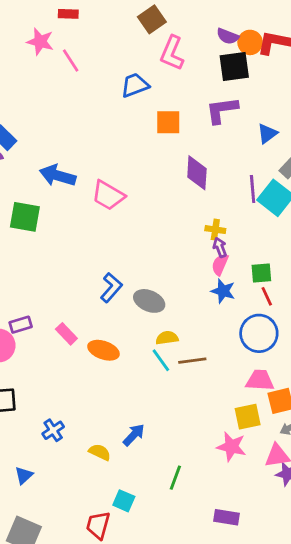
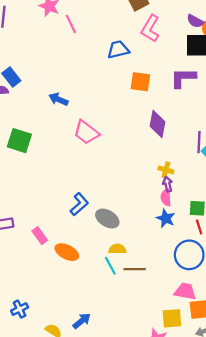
blue arrow: (58, 176) -> (58, 99), moved, size x0.7
pink semicircle: (220, 264) -> (166, 197), turned -35

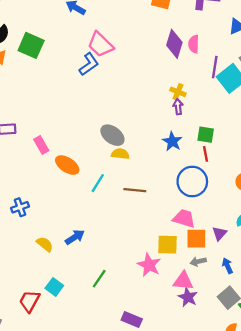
pink semicircle: (166, 197) -> (194, 44), moved
blue L-shape: (79, 204) -> (89, 64), moved
yellow semicircle: (117, 249) -> (120, 154), moved
cyan line: (110, 266) -> (98, 183), moved, turned 54
blue cross: (20, 309) -> (20, 207), moved

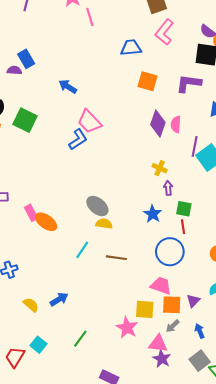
purple arrow: (178, 107) -> (168, 188), moved
orange ellipse: (67, 165) -> (46, 222), moved
gray arrow: (198, 261) -> (173, 326), turned -32

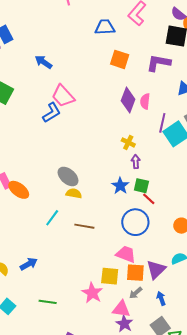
green square: (184, 209) -> (141, 186), moved
red line: (183, 227) -> (149, 199), turned -40
purple triangle: (193, 301) -> (156, 269), size x1.5
green line: (80, 339) -> (48, 302), turned 60

